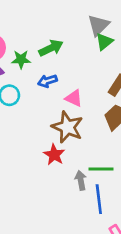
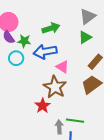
green triangle: (104, 42) -> (85, 37), moved
green star: (21, 59) -> (24, 41), moved
blue arrow: (47, 81) -> (45, 52), size x1.6

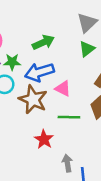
brown star: (55, 87) -> (33, 99), moved
green line: (75, 121) -> (69, 117), moved

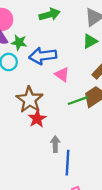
green arrow: (43, 42) -> (50, 14), moved
brown star: (33, 99) -> (30, 100), moved
green line: (69, 117) -> (78, 101), moved, turned -30

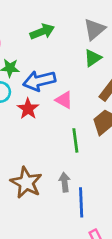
brown star: (30, 100) -> (26, 183), moved
green line: (78, 101) -> (75, 140), moved, turned -72
red star: (37, 119) -> (28, 109), moved

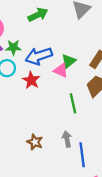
green triangle: (93, 58) -> (69, 61), moved
brown star: (26, 183) -> (35, 142), size x0.6

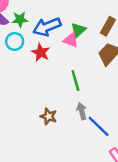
green line: (73, 103) -> (75, 81), moved
blue line: (82, 155) -> (99, 126), turned -35

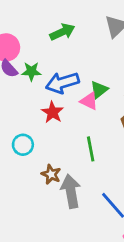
cyan circle: (15, 41) -> (23, 145), moved
gray arrow: (82, 111) -> (71, 191), moved, size x1.6
brown star: (49, 116) -> (51, 174), moved

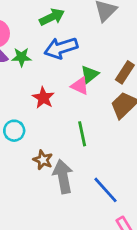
blue arrow: (62, 83) -> (61, 48), moved

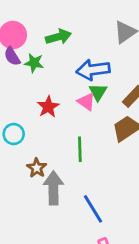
green arrow: (52, 17) -> (58, 37), moved
blue arrow: (61, 48) -> (93, 70), moved
green triangle: (90, 74) -> (98, 92), turned -30

